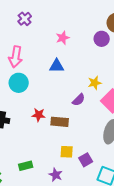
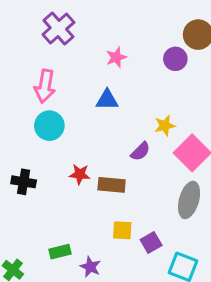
purple cross: (25, 19) -> (58, 28), size x1.5
purple star: (56, 175) -> (90, 267), moved

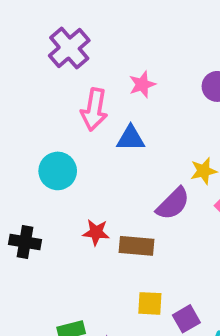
pink arrow: (45, 86) -> (94, 109), moved
purple semicircle: (140, 151) -> (173, 204), size x1.4

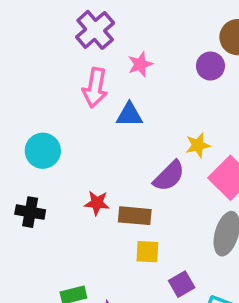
purple cross: (69, 48) -> (95, 30), moved
cyan circle: (58, 171) -> (43, 151), moved
yellow square: (150, 303) -> (147, 252), moved

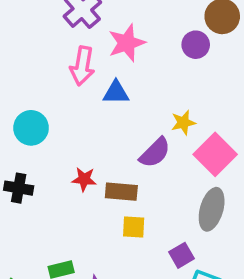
pink star: (140, 64) -> (127, 43), size x1.5
purple square: (182, 284) -> (181, 255), moved

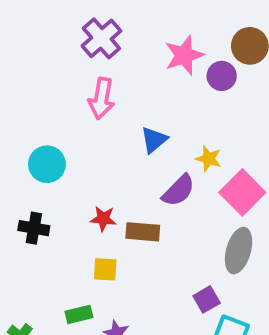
pink star: (127, 43) -> (184, 55), moved
blue triangle: (116, 92) -> (154, 140), moved, turned -40
yellow star: (183, 123) -> (208, 159), turned 30
yellow square: (134, 227) -> (105, 269), moved

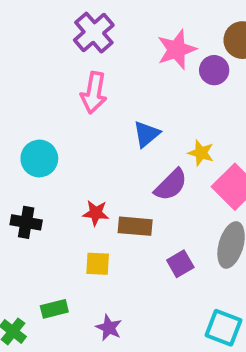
purple square: (207, 299) -> (180, 264), moved
green rectangle: (79, 314) -> (54, 309), moved

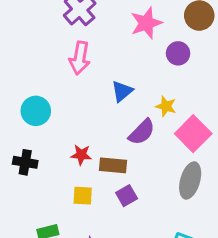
purple circle: (214, 70) -> (178, 53), moved
purple square: (180, 264) -> (127, 196), moved

